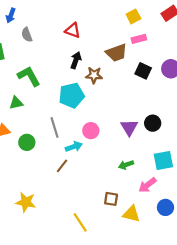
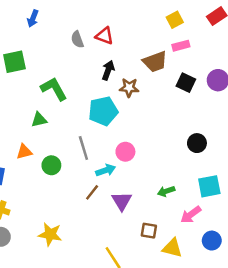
gray semicircle: (27, 35) -> (77, 39), moved
purple triangle: (129, 127) -> (122, 201), moved

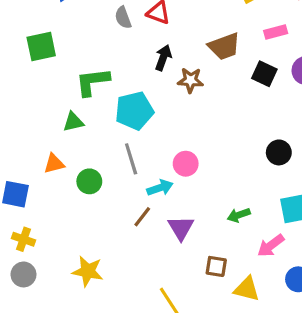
pink rectangle: (181, 46) -> (276, 32), moved
green L-shape: (54, 89) -> (93, 82), turned -68
cyan pentagon: (103, 111) -> (134, 111), moved

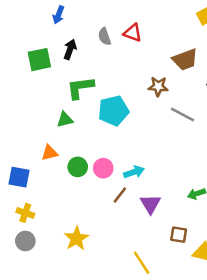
black arrow: (163, 58) -> (70, 49), moved
gray line: (131, 159) -> (182, 115), moved, turned -45
pink circle: (186, 164) -> (103, 168), moved
yellow star: (88, 271) -> (76, 238), turned 30

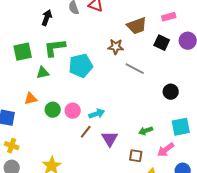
green square: (39, 60) -> (23, 52), moved
brown square: (179, 235) -> (136, 156), moved

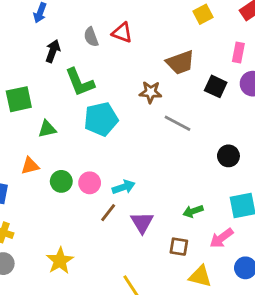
pink rectangle: (169, 17) -> (238, 52), moved, turned -64
green L-shape: (55, 48) -> (80, 82), moved, turned -105

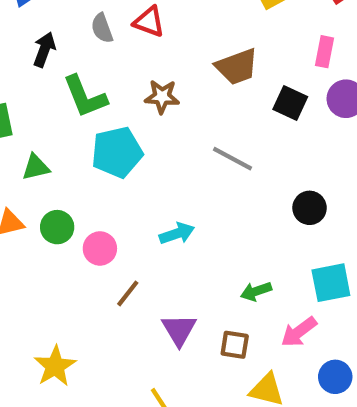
brown star: (151, 92) -> (162, 97), moved
green circle: (61, 181) -> (57, 227), moved
cyan arrow: (124, 187) -> (177, 234), moved
purple triangle: (142, 222) -> (179, 330), moved

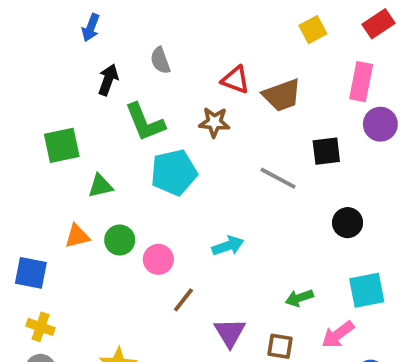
red triangle: (149, 22) -> (236, 80), moved
pink rectangle: (325, 52) -> (361, 82), size x1.4
black square: (290, 103) -> (326, 151), moved, turned -32

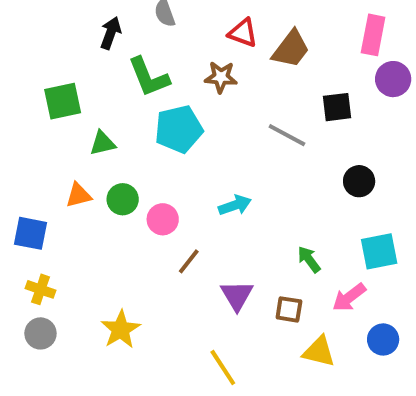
brown trapezoid: (282, 95) -> (291, 49), turned -33
green arrow: (299, 298) -> (309, 259), turned 72

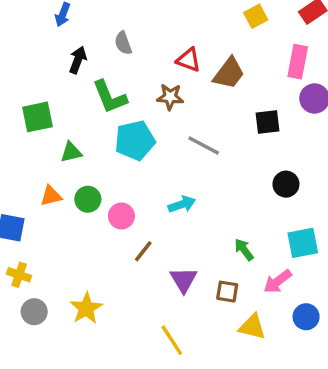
gray line: (287, 135) -> (204, 146), moved
gray circle: (40, 333) -> (34, 312), moved

